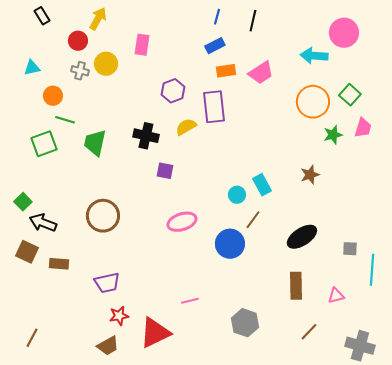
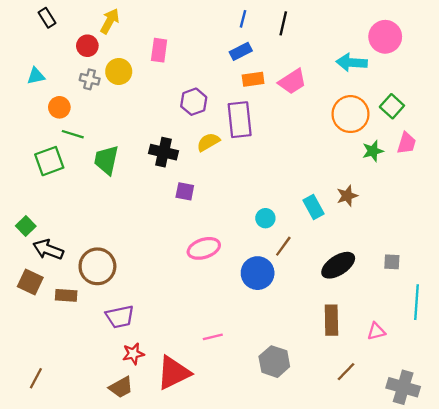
cyan rectangle: (262, 185) -> (314, 207), moved
brown circle: (103, 216) -> (97, 266), moved
gray square: (350, 249) -> (392, 262), moved

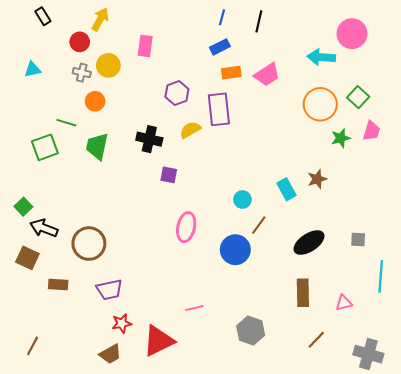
orange circle: (59, 107) -> (95, 101), moved
pink ellipse: (204, 248) -> (186, 227), turned -60
brown rectangle: (66, 295) -> (58, 284), moved

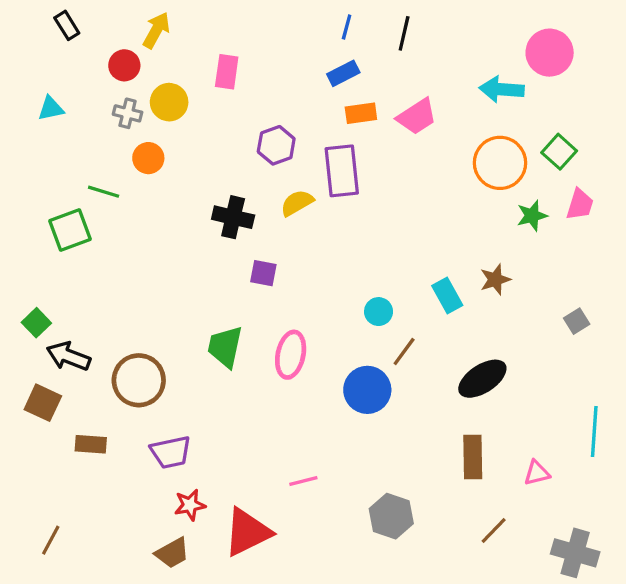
green trapezoid: (97, 146) -> (225, 347), moved
gray square: (358, 239) -> (577, 321), moved, turned -35

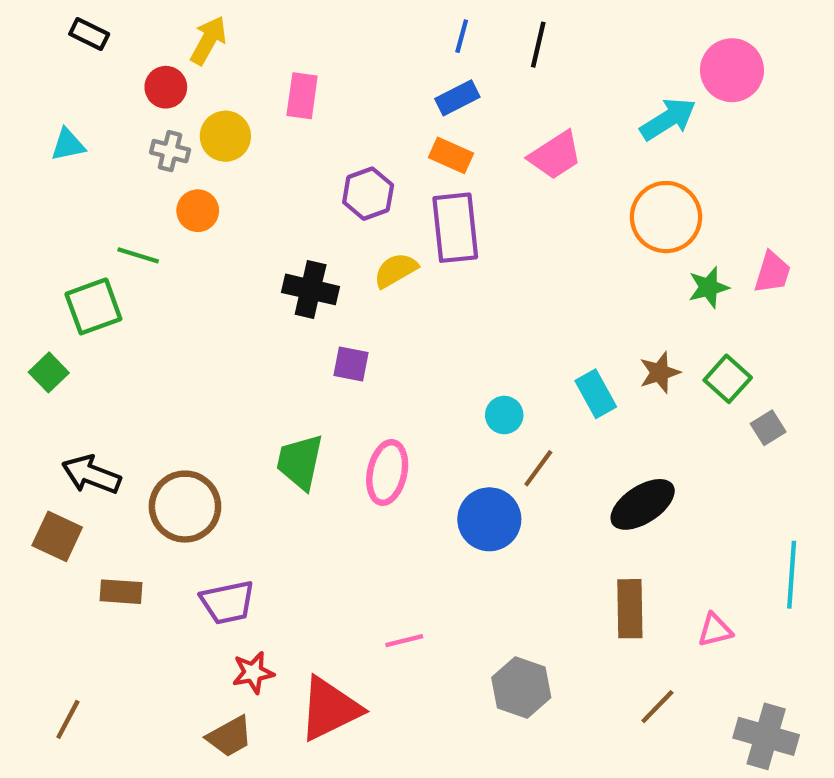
black rectangle: (67, 25) -> (89, 34), turned -32
cyan arrow: (502, 89) -> (668, 119), turned 144
orange rectangle: (361, 113) -> (451, 155), moved, turned 32
green square: (559, 152) -> (728, 379), moved
green square: (36, 323) -> (49, 372), moved

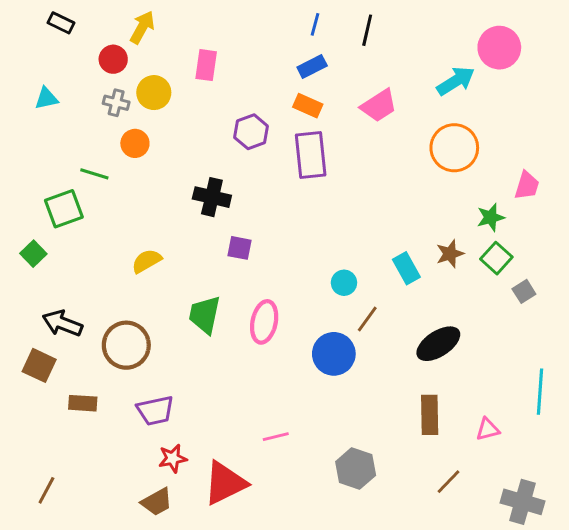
yellow semicircle: (396, 270) -> (147, 261), moved
green star: (709, 287) -> (491, 217), moved

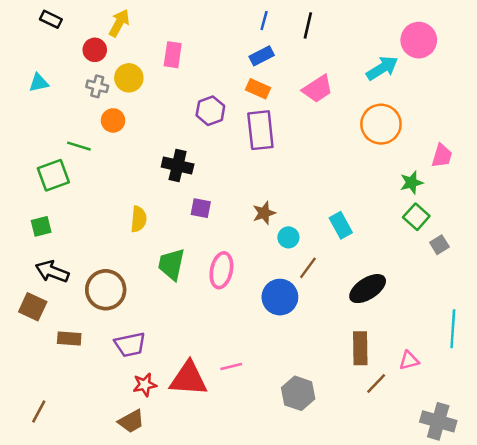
green square: (33, 254) -> (41, 226), moved, turned 30
brown star: (450, 254) -> (264, 213), moved
yellow semicircle: (147, 261) -> (139, 219), moved, turned 125
brown line: (448, 482) -> (376, 384), moved
red triangle: (225, 483) -> (189, 379), moved, turned 30

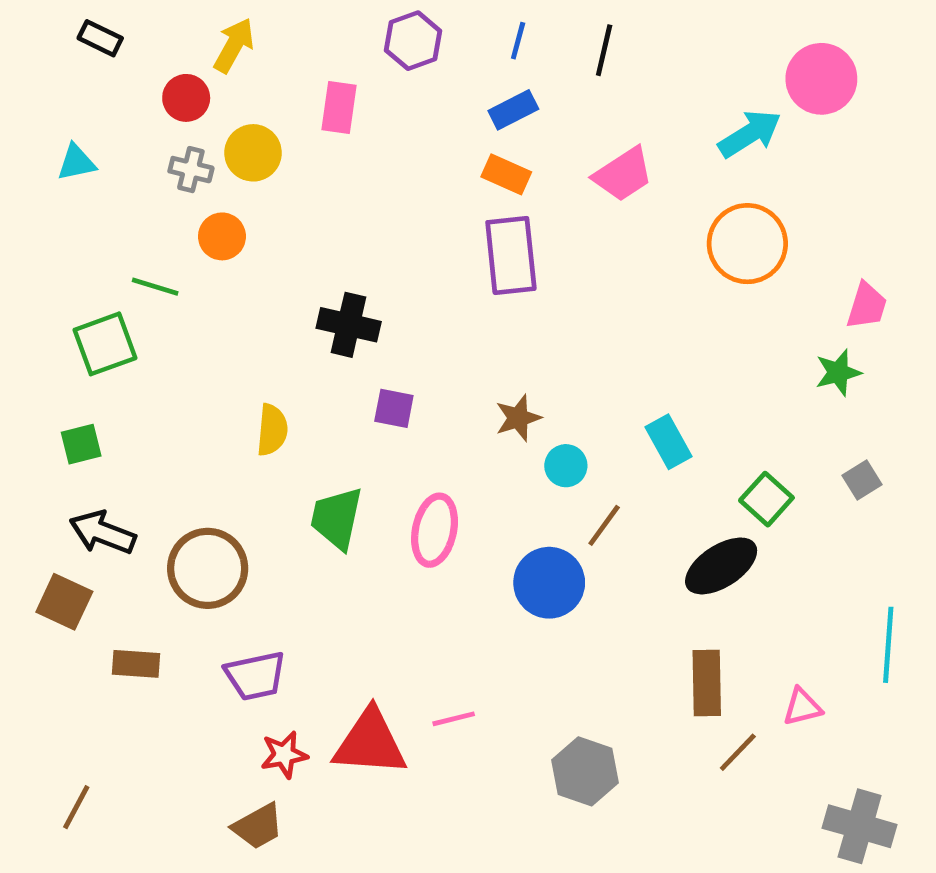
purple hexagon: (210, 111) -> (413, 41), moved
green star: (411, 183) -> (838, 373), moved
green square: (416, 217) -> (766, 499), moved

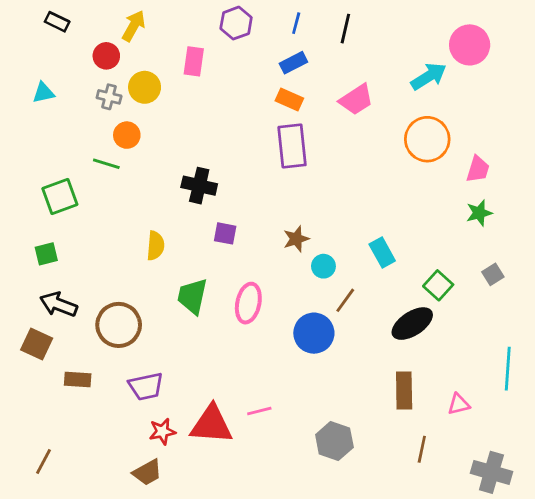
green line: (155, 287) -> (106, 164), moved
pink trapezoid: (867, 306) -> (478, 169), moved
brown line: (738, 752) -> (422, 449), moved, turned -32

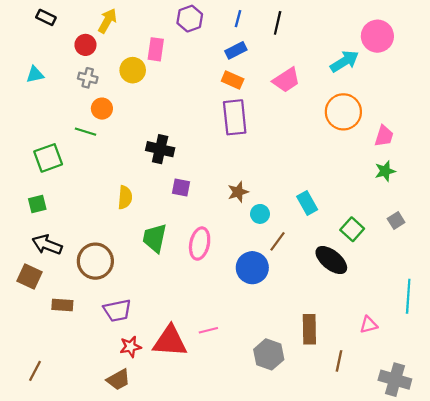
yellow circle: (145, 87) -> (133, 70), moved
black ellipse: (412, 324) -> (331, 260), turned 72
brown rectangle: (404, 390) -> (309, 329), moved

